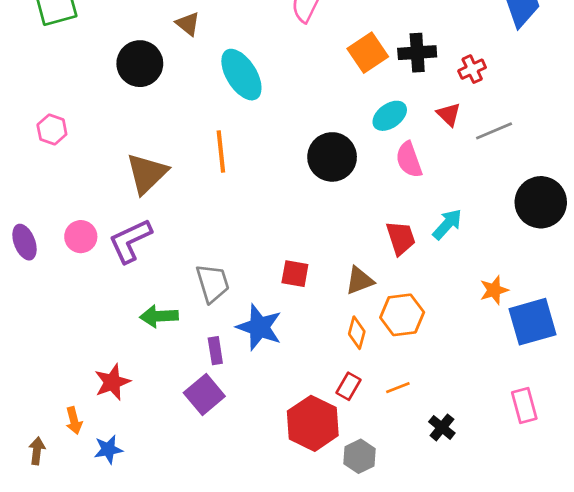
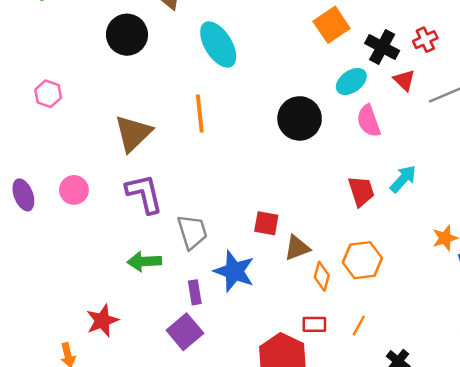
black cross: (417, 53) -> (382, 47), moved, turned 32
purple L-shape: (130, 241) -> (144, 194), moved, turned 102
brown triangle: (360, 281) -> (297, 248), moved
red rectangle: (349, 386) -> (314, 324), turned 60
orange line: (398, 388) -> (359, 326), turned -40

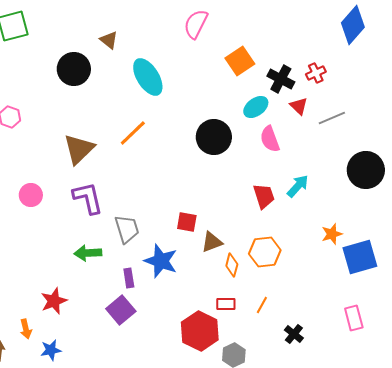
orange line: (200, 114) -> (133, 133), turned 52

